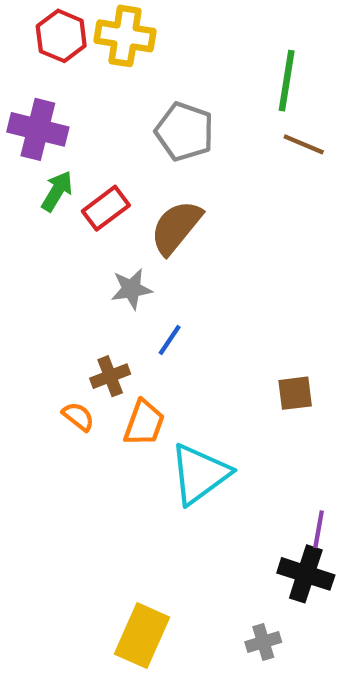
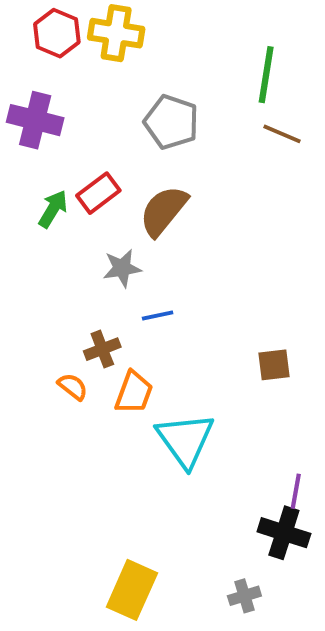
green arrow: (57, 191) -> (53, 209), moved
blue line: (170, 340) -> (158, 316), turned 44
cyan triangle: (199, 474) -> (185, 440), turned -30

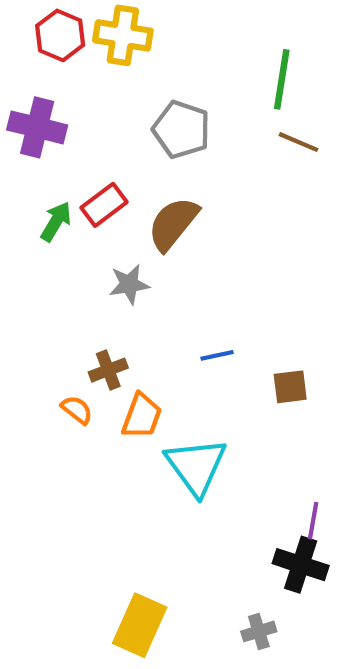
blue line: (158, 316) -> (217, 355), moved

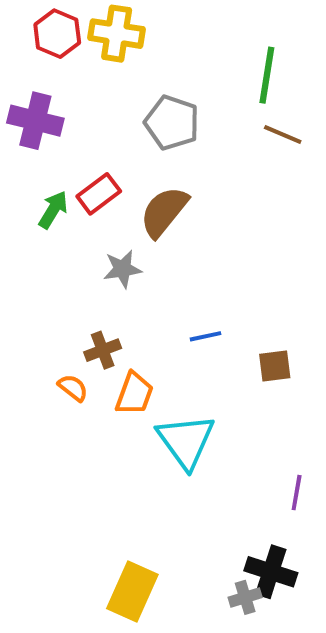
black cross: (301, 565) -> (271, 572), moved

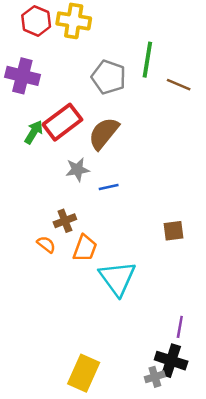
green line: (267, 75) -> (147, 60), moved
red rectangle: (99, 194) -> (62, 122), size x1.4
blue line: (206, 336) -> (109, 187), moved
purple line: (297, 493) -> (180, 327), moved

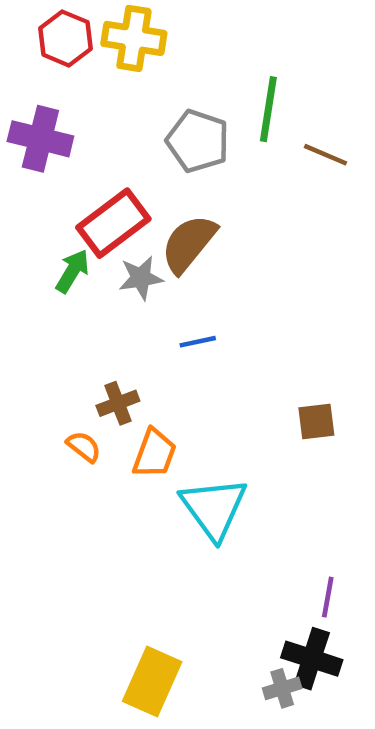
green arrow: (34, 132) -> (72, 271), moved
gray star: (77, 170) -> (141, 278), moved

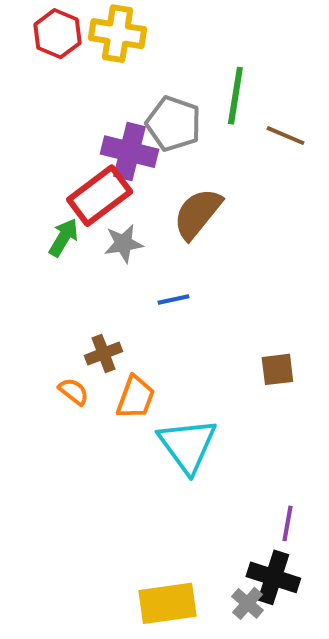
purple cross: (40, 139) -> (130, 152), moved
brown semicircle: (189, 244) -> (197, 214), moved
yellow rectangle: (152, 681) -> (167, 603), moved, turned 58
gray cross: (282, 688) -> (247, 603), turned -32

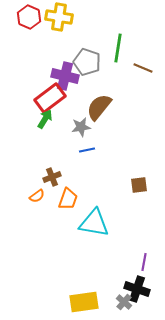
green arrow: (64, 238) -> (45, 119), moved
gray star: (124, 244) -> (81, 127), moved
orange semicircle: (74, 391) -> (37, 196), turned 105
cyan triangle: (187, 445) -> (94, 223), turned -44

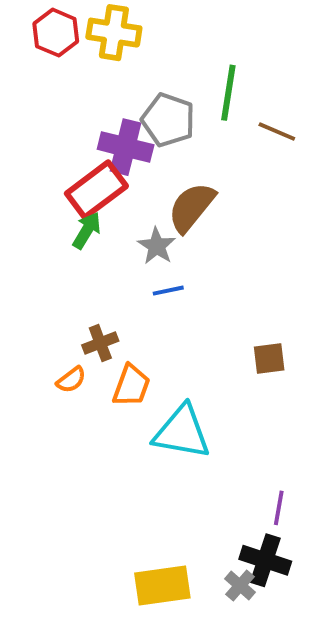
gray star: (81, 127) -> (157, 246), turned -30

